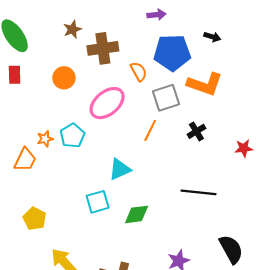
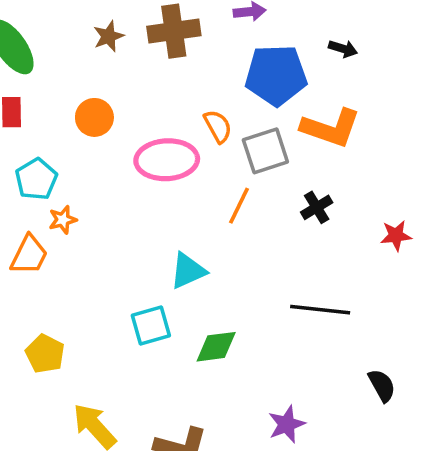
brown cross: (103, 48) -> (174, 31), moved
orange semicircle: (139, 71) -> (218, 126), moved
pink ellipse: (107, 103) -> (167, 160), turned 36
cyan pentagon: (72, 136) -> (36, 179), moved
black semicircle: (231, 249) -> (382, 385), moved, size x0.7

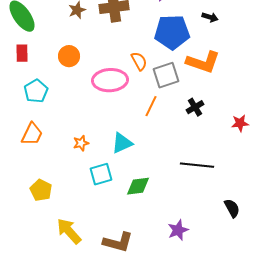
orange star: (63, 220) -> (81, 143), moved

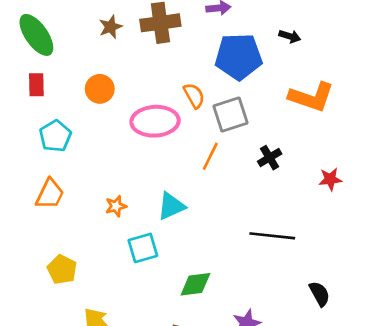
orange L-shape: (203, 62) -> (311, 97), moved
green diamond: (138, 186) -> (195, 284), moved

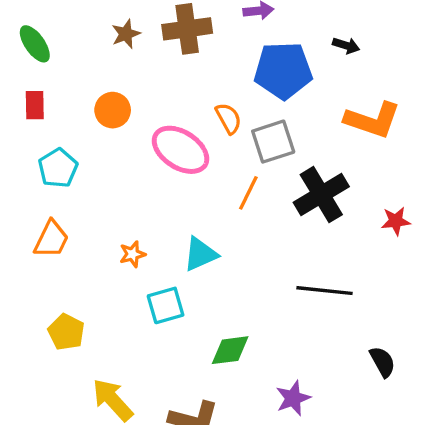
green ellipse: (36, 35) -> (35, 44), size x0.7
pink ellipse: (155, 121) -> (180, 150), turned 36
black cross: (270, 158) -> (321, 195), size x1.8

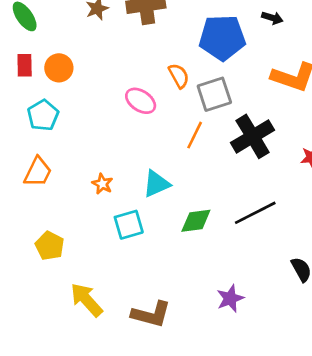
orange circle: (113, 110) -> (59, 68), moved
pink ellipse: (180, 150) -> (141, 101), size x0.7
orange star: (132, 254) -> (102, 184), turned -30
black line: (325, 291) -> (255, 213), turned -33
green diamond: (230, 350) -> (196, 221), moved

